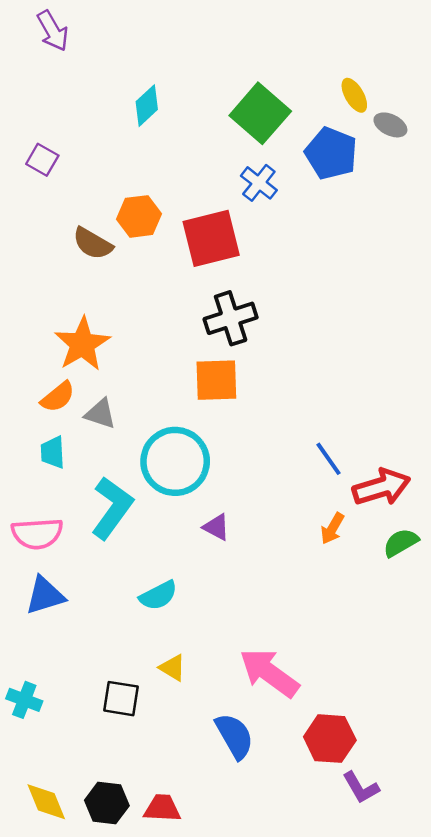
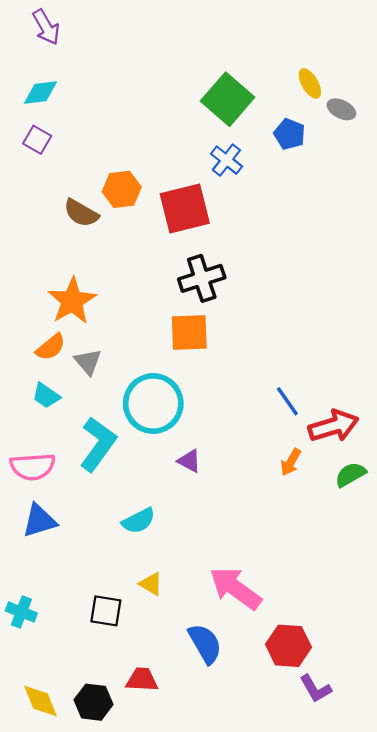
cyan diamond: (147, 106) -> (40, 92), moved, turned 36
blue pentagon: (331, 153) -> (290, 134), size x0.7
gray triangle: (100, 414) -> (88, 362), turned 32
cyan trapezoid: (53, 452) -> (46, 396), turned -52
red trapezoid: (162, 808) -> (142, 680), moved

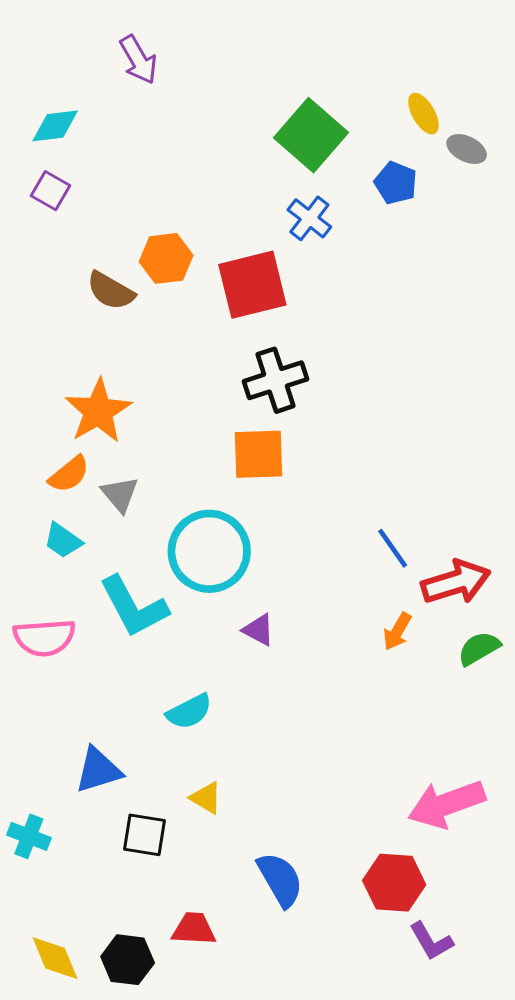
purple arrow: (46, 27) -> (138, 60), moved
cyan L-shape: (98, 444) -> (134, 607), turned 116
blue triangle: (39, 521) -> (98, 770), moved
pink arrow: (235, 588) -> (447, 804), moved, turned -56

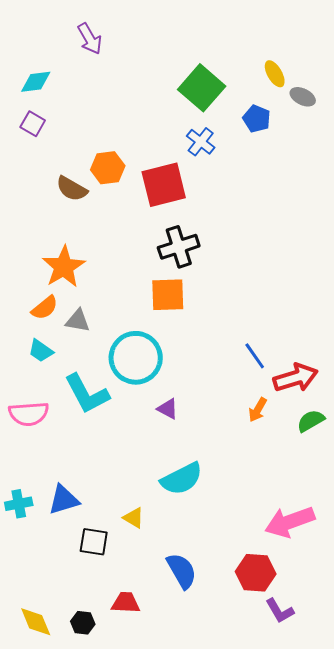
gray triangle: (120, 494) -> (78, 321), turned -40
cyan semicircle: (189, 712) -> (182, 479), moved, size x1.4
cyan cross: (29, 836) -> (19, 504), moved, turned -32
black hexagon: (128, 960) -> (83, 623), size x0.7

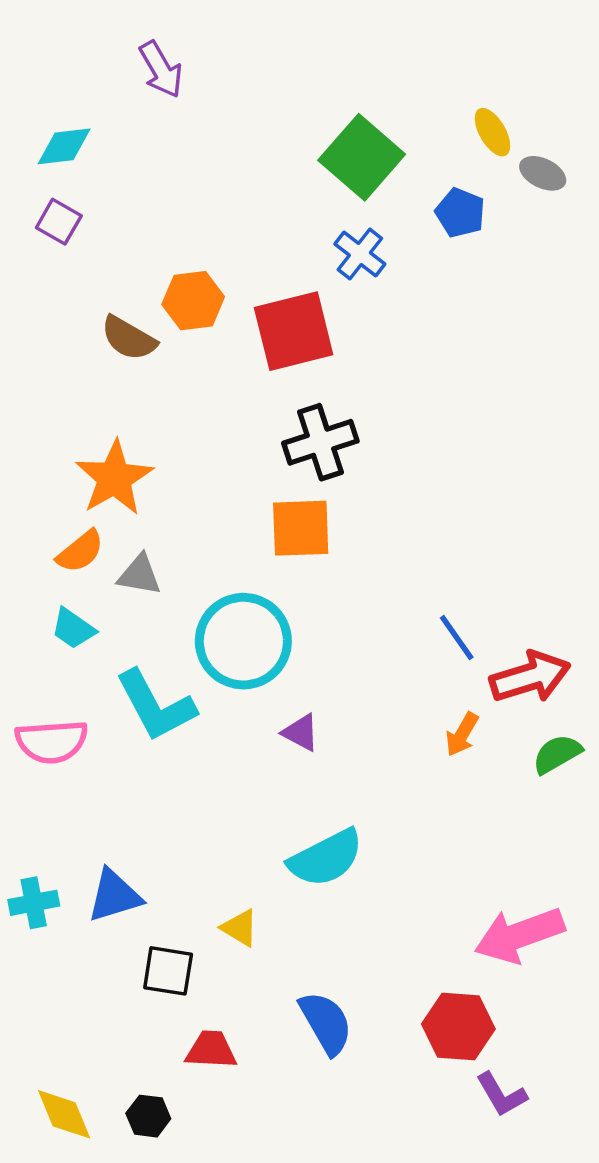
red trapezoid: (126, 603) -> (211, 1050), moved

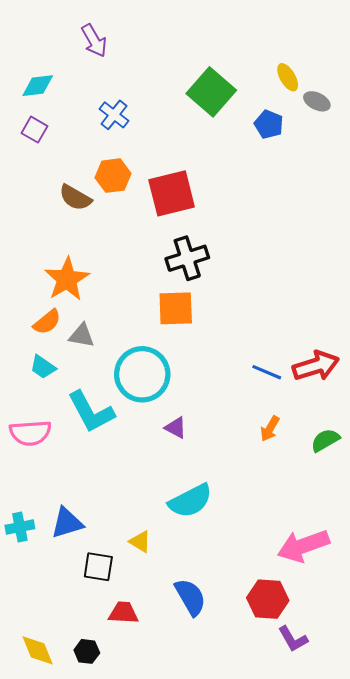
blue cross: (360, 254) -> (114, 115), moved
blue line: (457, 638) -> (267, 372), turned -32
red arrow: (530, 677) -> (316, 366), moved

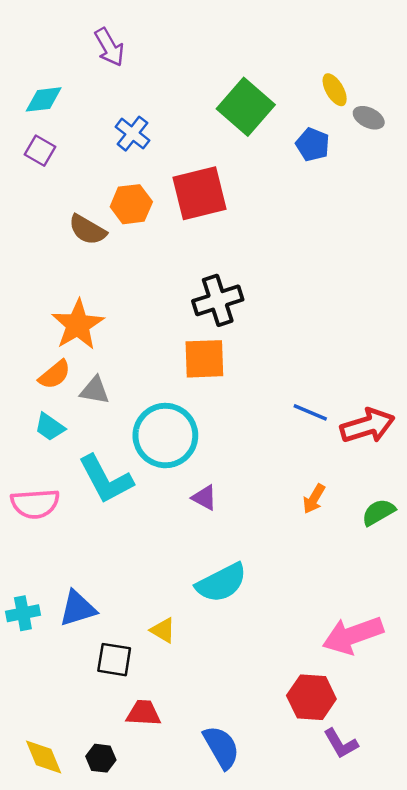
red square: (172, 193) -> (199, 193), moved
blue line: (267, 372) -> (310, 412), moved
blue semicircle: (190, 597) -> (221, 747), moved

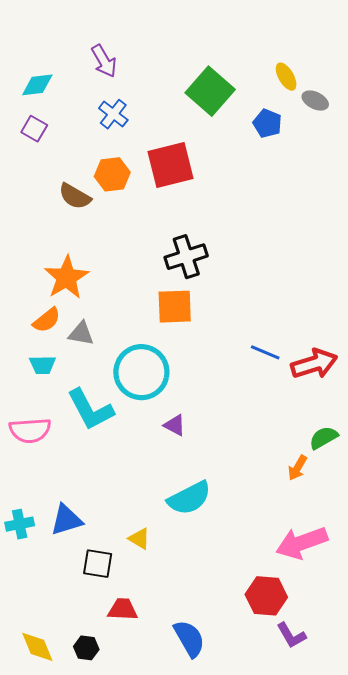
purple arrow: (109, 47) -> (104, 61), moved
cyan trapezoid: (50, 427) -> (43, 365), turned -36
orange arrow: (314, 499) -> (298, 468), moved

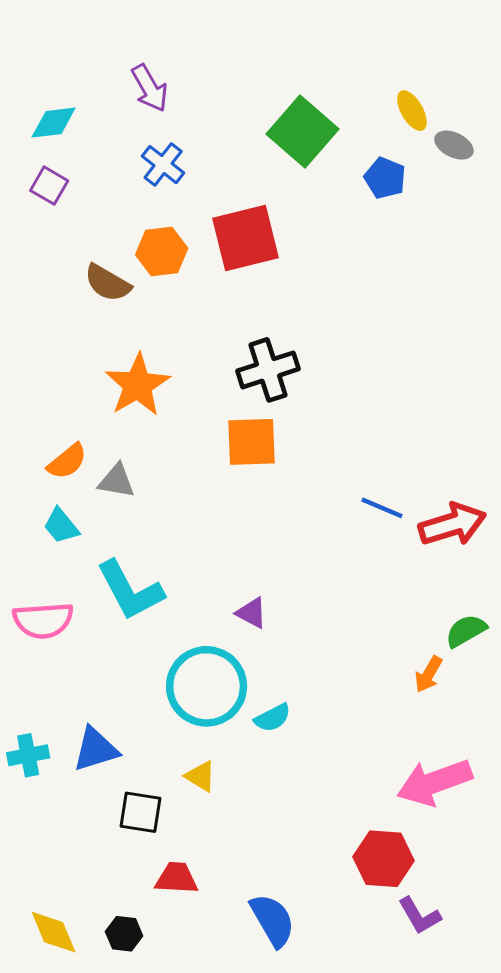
orange star: (66, 277) -> (138, 385), moved
cyan trapezoid: (43, 365) -> (61, 526), turned 52
cyan circle: (141, 372) -> (207, 686), moved
cyan semicircle: (189, 498) -> (273, 718), size x0.6

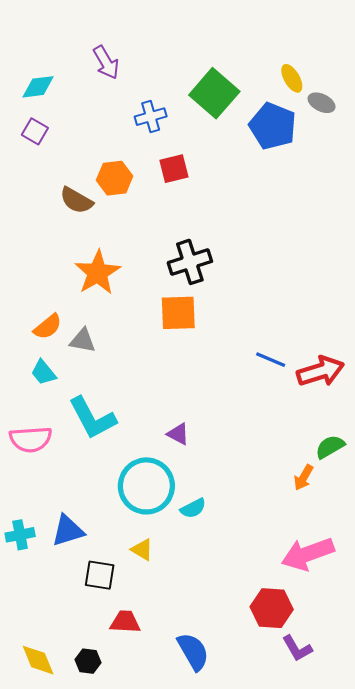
blue cross: (163, 165) -> (151, 117), moved, turned 36
blue pentagon: (385, 178) -> (273, 126), size x1.6
red square: (246, 238) -> (174, 169), size x0.6

